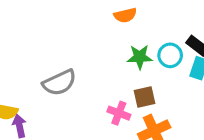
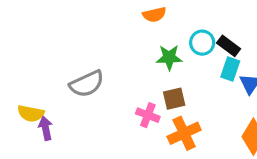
cyan circle: (170, 55) -> (202, 43), moved

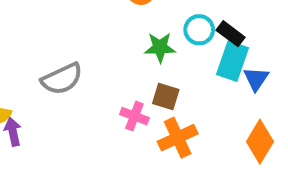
cyan rectangle: (230, 69) -> (233, 61), size x1.4
brown square: (174, 99) -> (166, 96), turned 30

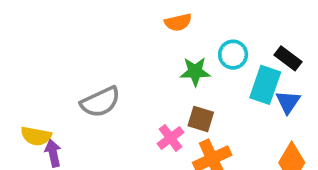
black rectangle: (231, 34) -> (288, 58), moved
pink cross: (134, 116) -> (170, 138), turned 32

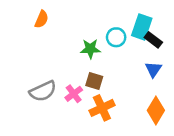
orange semicircle: (178, 22) -> (42, 19), moved, turned -54
cyan rectangle: (265, 85) -> (142, 27), moved
gray semicircle: (100, 102) -> (43, 91), moved

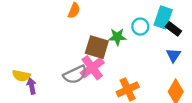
brown square: (94, 81) -> (97, 47), moved, size x1.5
pink cross: (74, 94) -> (92, 68), moved, size x1.5

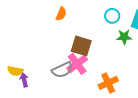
cyan circle: (140, 27) -> (112, 16), moved
green star: (117, 37) -> (124, 37), moved

